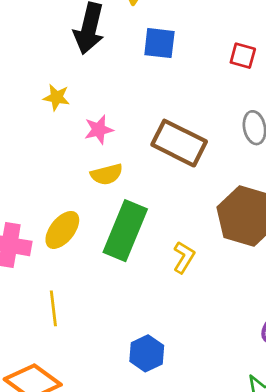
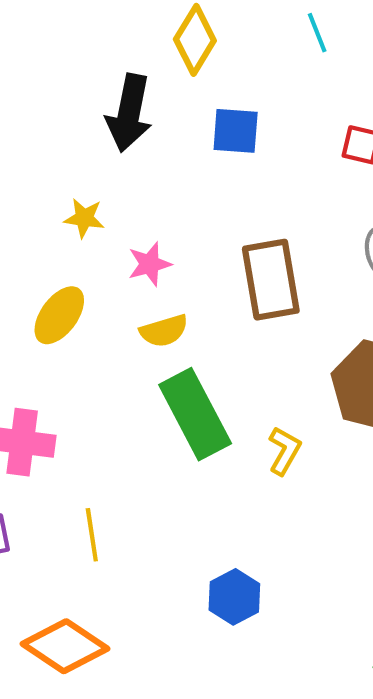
brown rectangle: (179, 143) -> (271, 280), turned 56
yellow ellipse: (62, 230) -> (59, 315), moved
green rectangle: (125, 231) -> (195, 414), turned -48

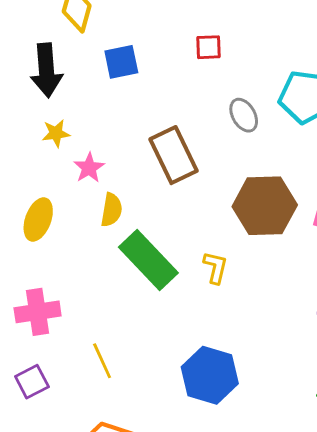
yellow star: (84, 218) -> (56, 133), moved
yellow semicircle: (164, 331) -> (111, 210), turned -48
blue hexagon: (234, 597) -> (210, 375), size x1.5

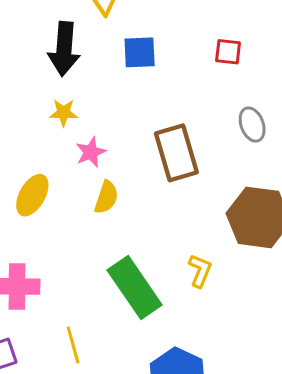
green rectangle: (148, 260) -> (135, 288), moved

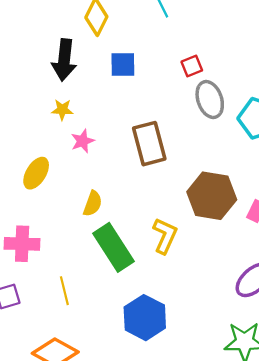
red square: (228, 52) -> (192, 66), turned -30
gray ellipse: (252, 125) -> (210, 99), moved, size x1.4
yellow semicircle: (106, 197) -> (93, 204), moved
yellow L-shape: (200, 271) -> (165, 236), size x1.4

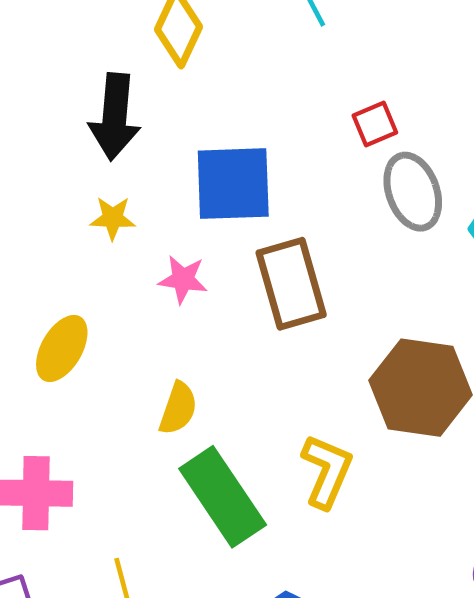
blue square: (123, 64) -> (233, 184), moved, size x1.5
pink star: (83, 141) -> (183, 279), moved, turned 30

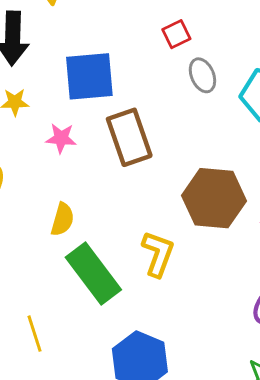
gray ellipse: (413, 192) -> (202, 75), size x0.7

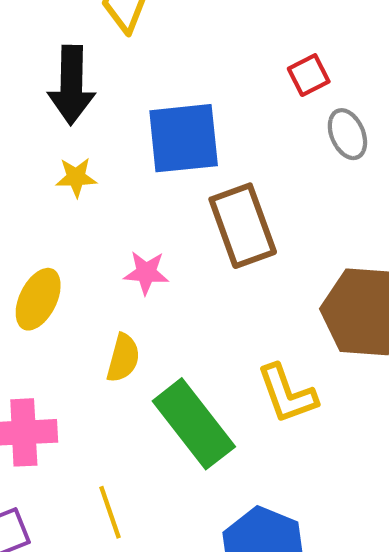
pink star: (61, 138) -> (146, 273), moved
yellow semicircle: (62, 219) -> (123, 358), moved
yellow L-shape: (158, 254) -> (287, 394), turned 141

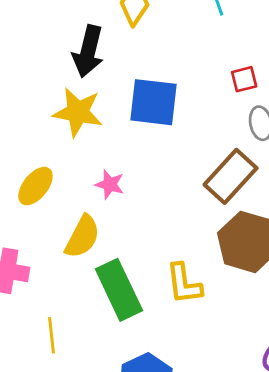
yellow star: (76, 177) -> (78, 112), size x1.8
brown rectangle: (243, 226) -> (231, 176), moved, turned 50
yellow semicircle: (123, 358) -> (82, 237), size x1.4

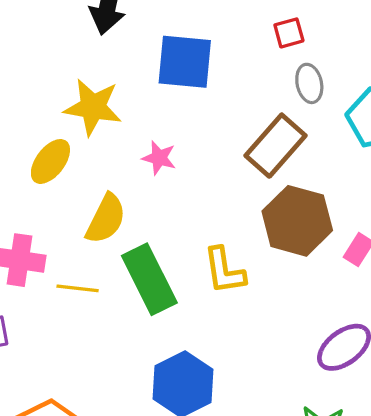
yellow star: (78, 112) -> (93, 107), moved
pink star: (110, 184) -> (159, 158), moved
yellow line: (51, 335) -> (78, 288), moved, turned -76

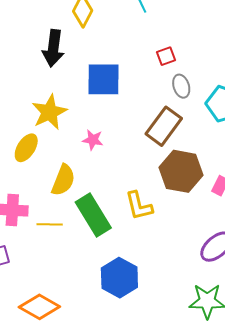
yellow star: (93, 107) -> (49, 112), turned -30

